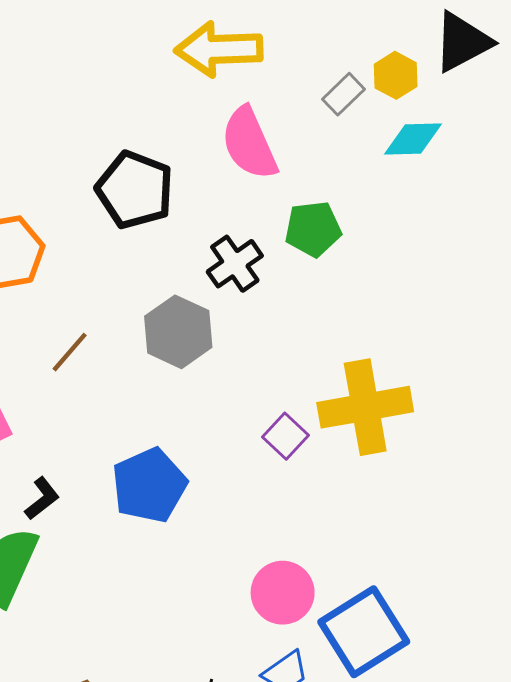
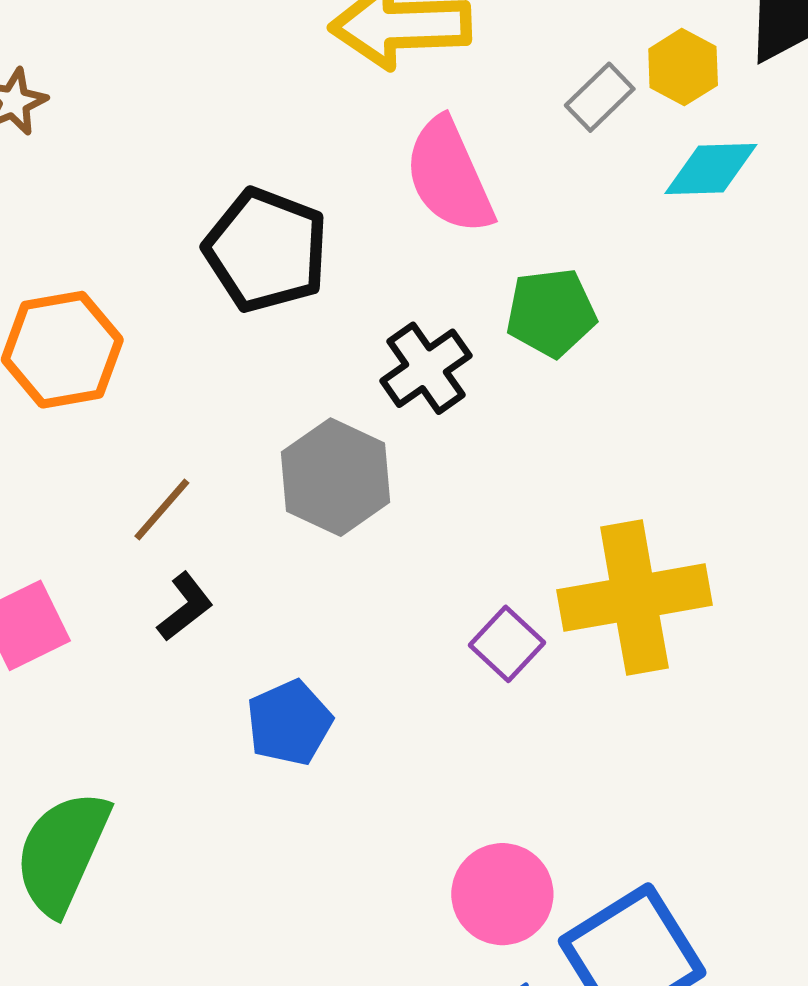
blue pentagon: (149, 485) -> (289, 723), size x0.7
black L-shape: (42, 498) -> (185, 607), moved

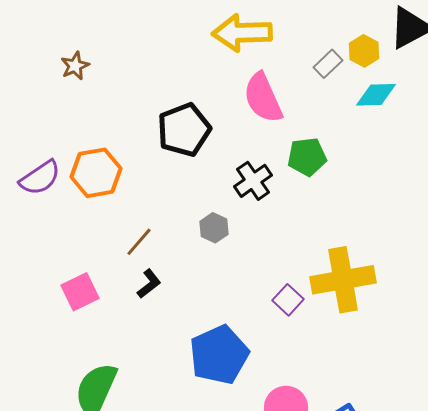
black pentagon: (266, 250) -> (184, 130), turned 30
gray hexagon: (336, 477) -> (214, 228), size x0.6
blue pentagon: (289, 723) -> (219, 355), moved, size x1.6

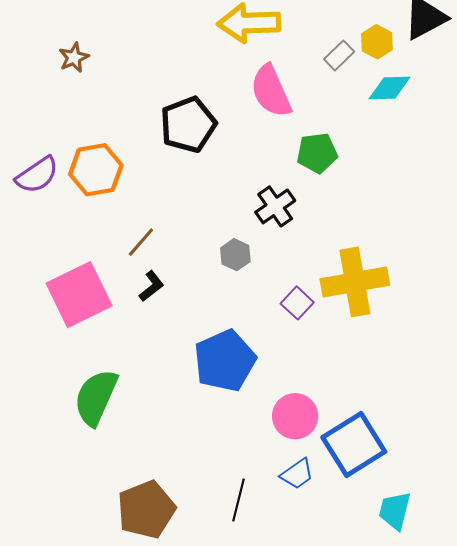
black cross: (253, 181) -> (275, 206), moved
gray hexagon: (214, 228) -> (235, 255), moved
pink square: (80, 292) -> (79, 295), size x1.6

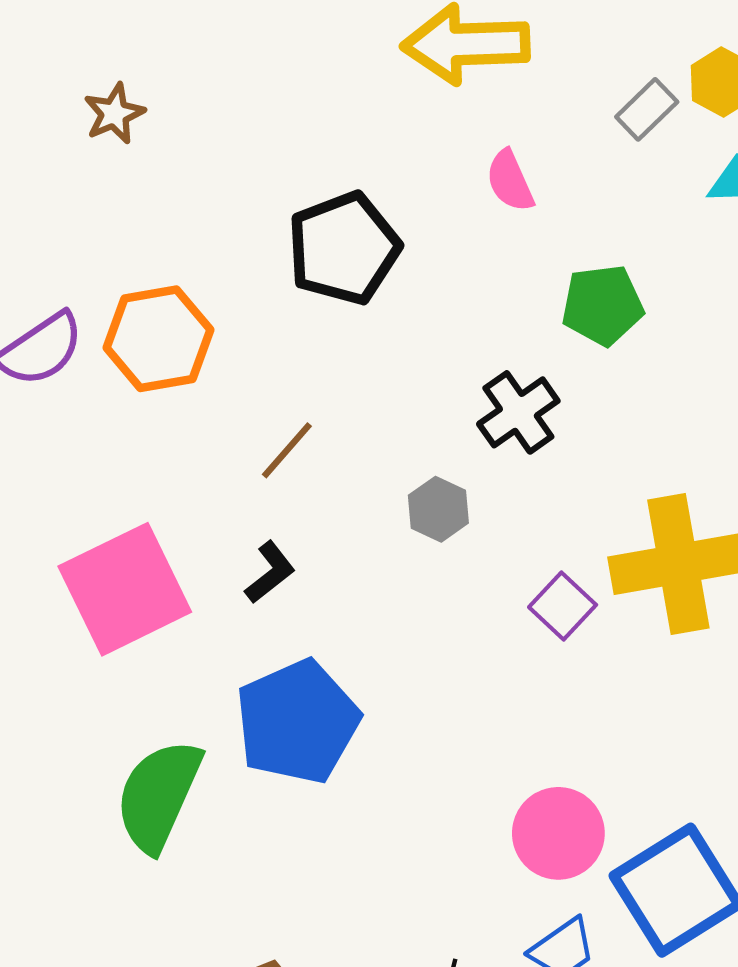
pink semicircle: (271, 91) -> (510, 181), size x0.6
brown line: (141, 242) -> (287, 450), moved
blue pentagon: (225, 361) -> (297, 722), moved

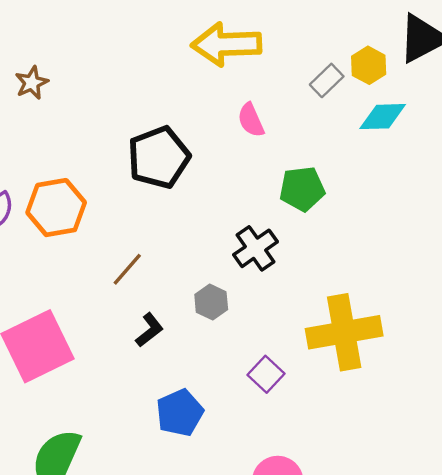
black L-shape: (270, 572) -> (149, 330), moved
purple square: (563, 606) -> (266, 374), moved
blue pentagon: (297, 722) -> (180, 413), moved, size x0.7

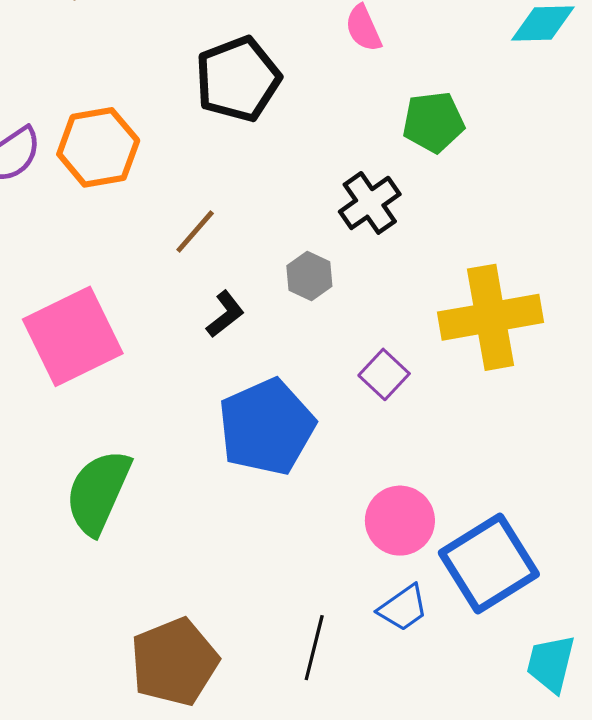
blue pentagon: (180, 413) -> (267, 427), size x1.5

